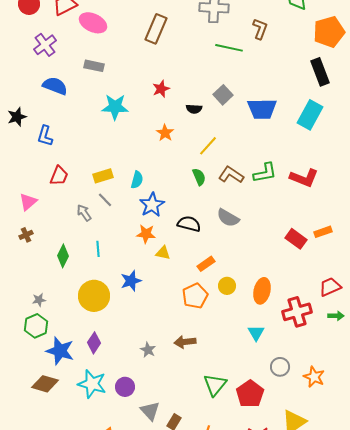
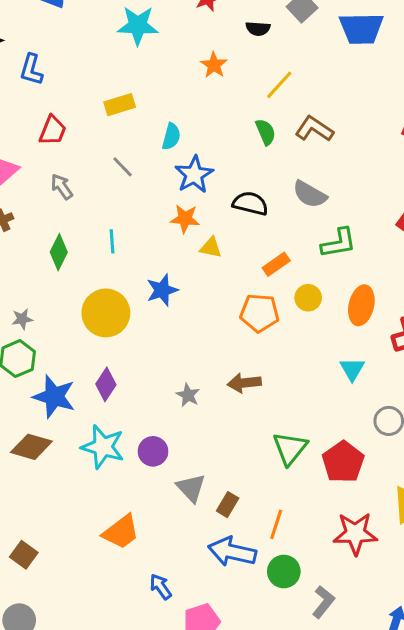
green L-shape: (265, 173) -> (339, 243), moved
yellow rectangle: (103, 176) -> (120, 105), moved
gray arrow: (84, 213) -> (62, 187), moved
orange pentagon: (195, 296) -> (259, 313), turned 30

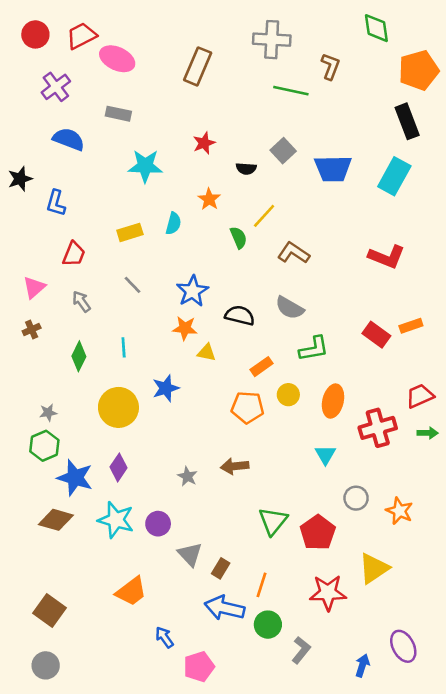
green semicircle: (266, 132) -> (239, 238), moved
cyan semicircle: (171, 137) -> (173, 224), moved
brown square: (24, 555) -> (49, 610), size x1.4

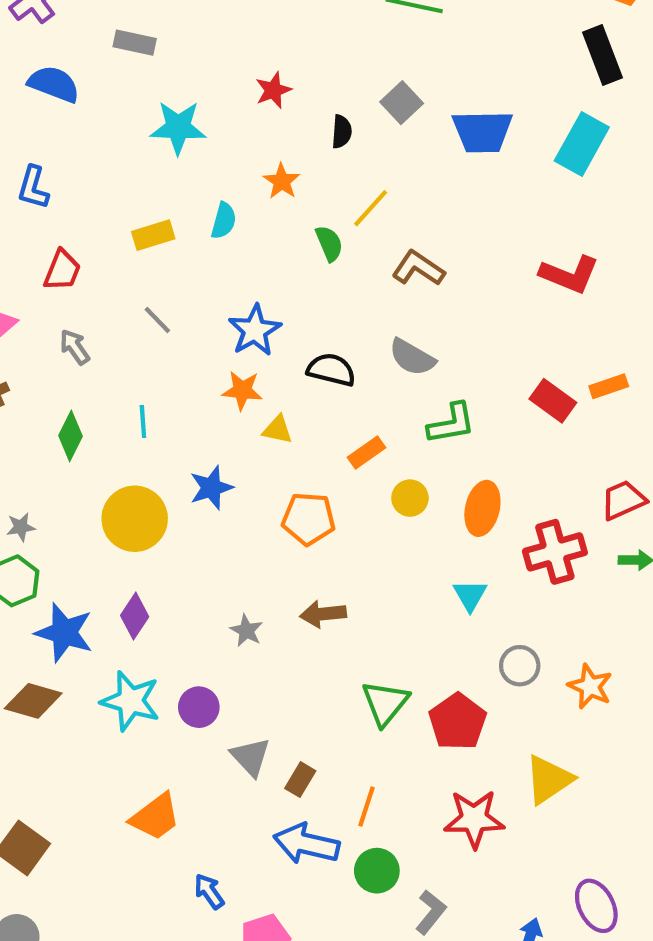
black semicircle: (246, 169) -> (342, 132), turned -90
orange pentagon: (247, 407) -> (309, 519), moved

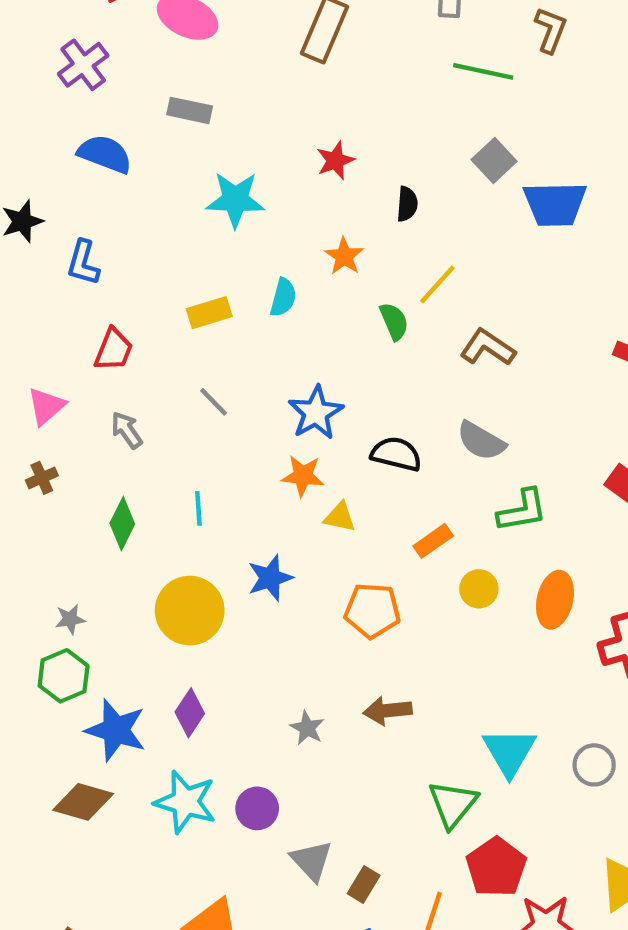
gray square: (402, 103) -> (494, 160), moved
cyan triangle: (470, 595) -> (509, 752), moved, size x1.5
red pentagon: (458, 722) -> (496, 867), moved

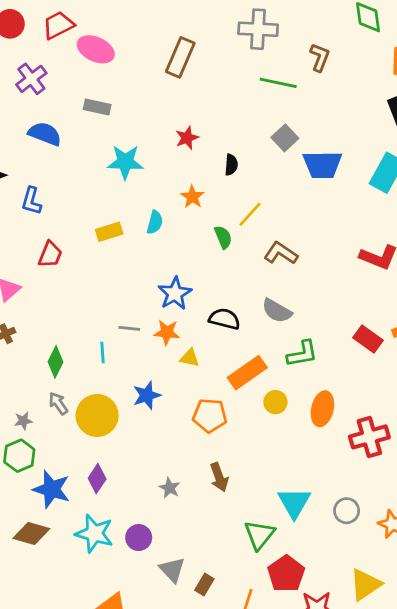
gray line: (214, 402) -> (129, 328), moved, turned -40
gray arrow: (127, 430) -> (58, 403), moved
orange rectangle: (433, 541) -> (247, 373), size x1.6
brown arrow: (388, 711) -> (219, 477), turned -104

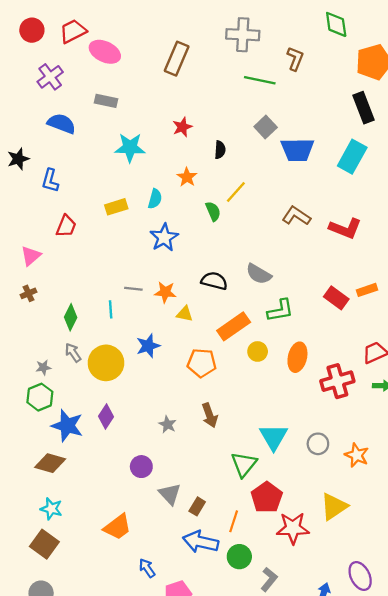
brown L-shape: (281, 253) -> (296, 216), moved
blue star: (175, 293) -> (164, 238), moved
cyan star: (94, 534) -> (51, 509), moved, size x0.7

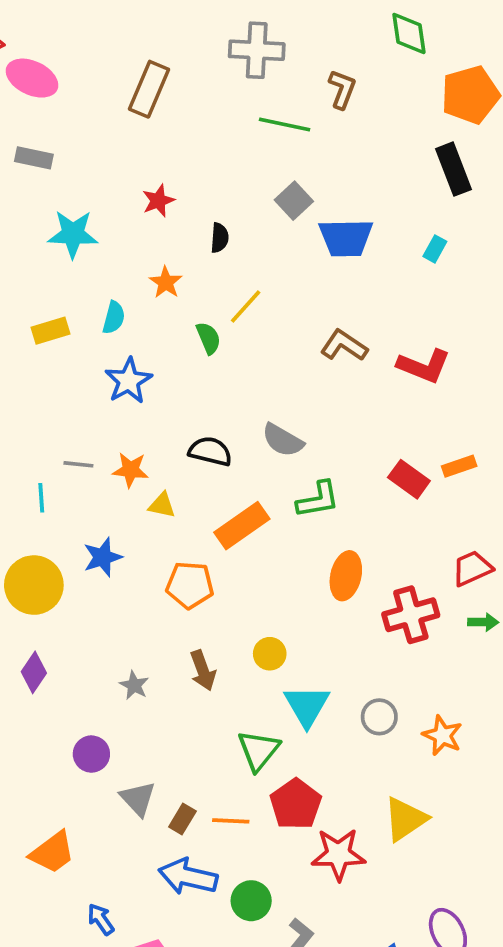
cyan rectangle: (352, 157) -> (435, 249), size x0.5
yellow circle: (258, 351) -> (270, 654), moved
orange line: (234, 521) -> (231, 821), moved, turned 75

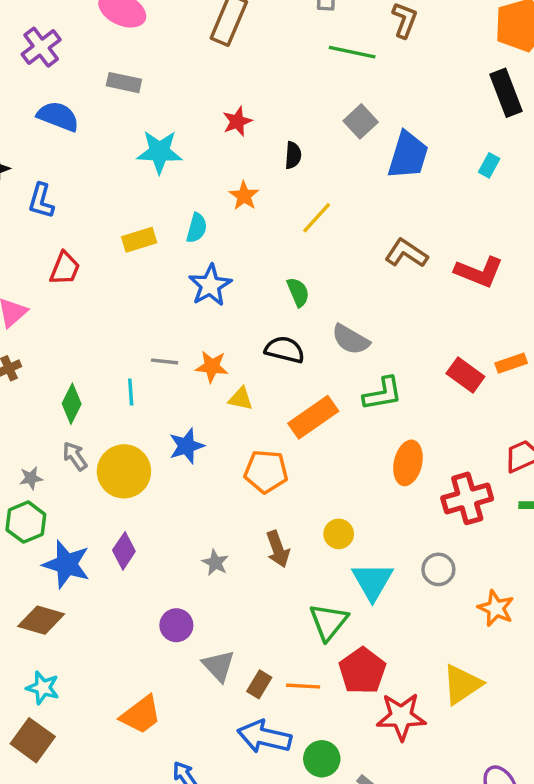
blue trapezoid: (346, 238) -> (408, 155), turned -72
green semicircle: (208, 338) -> (298, 292), moved
gray circle: (379, 717) -> (438, 569), moved

